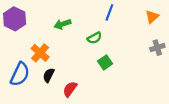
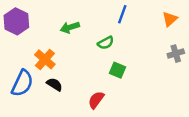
green square: (105, 62) -> (117, 70), turned -32
black semicircle: (49, 75) -> (54, 84), turned 96
red semicircle: (70, 89) -> (96, 100), moved

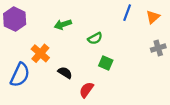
blue line: (122, 14) -> (127, 13), moved
black semicircle: (54, 84) -> (65, 73), moved

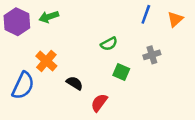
green arrow: (63, 24) -> (49, 17), moved
gray cross: (158, 48) -> (152, 55), moved

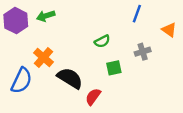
orange triangle: (175, 19) -> (169, 30), moved, turned -42
green square: (121, 72) -> (114, 68), turned -35
black semicircle: (75, 83) -> (70, 78), size x1.6

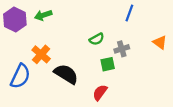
orange triangle: (169, 30) -> (160, 42), moved
gray cross: (143, 52) -> (122, 49), moved
red semicircle: (93, 97) -> (100, 93), moved

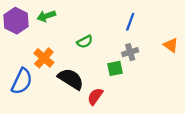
blue line: (129, 13) -> (130, 22), moved
green semicircle: (97, 39) -> (85, 42), moved
red semicircle: (100, 93) -> (95, 96), moved

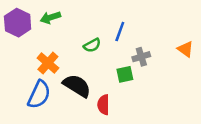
blue line: (130, 22) -> (120, 31), moved
blue semicircle: (22, 81) -> (39, 95), moved
red semicircle: (95, 96) -> (103, 105), turned -36

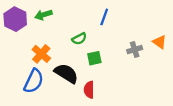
blue line: (120, 31) -> (104, 17), moved
gray cross: (141, 57) -> (135, 50), moved
green square: (125, 74) -> (94, 58), moved

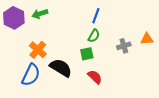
green semicircle: (79, 39) -> (94, 36), moved, turned -32
orange triangle: (160, 42) -> (147, 39), turned -40
red semicircle: (89, 90) -> (95, 77), moved, turned 133

